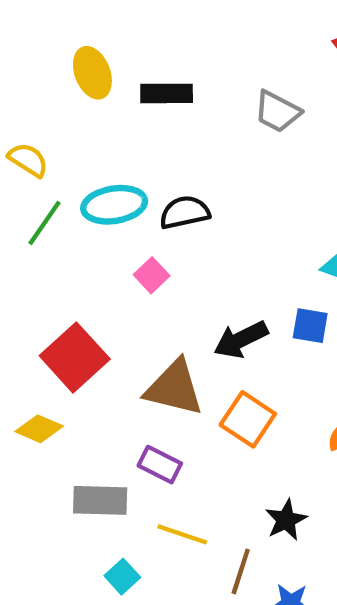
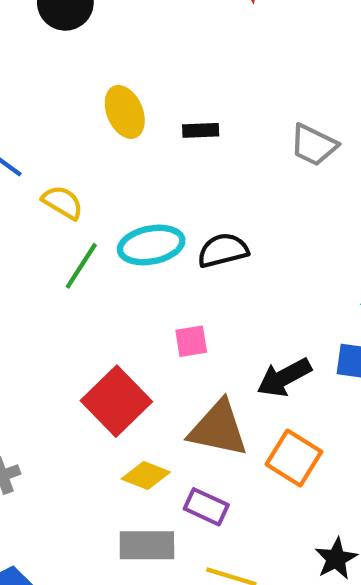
black rectangle: (167, 93) -> (201, 130), size x0.7
pink square: (152, 275) -> (191, 341), moved, turned 36
yellow diamond: (39, 429) -> (146, 476), moved

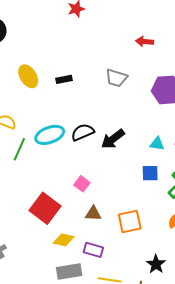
pink square: (191, 341) -> (82, 184), moved, turned -35
black arrow: (284, 377) -> (113, 139), moved
brown triangle: (218, 429) -> (93, 214), size x0.6
orange square: (294, 458) -> (130, 221), turned -35

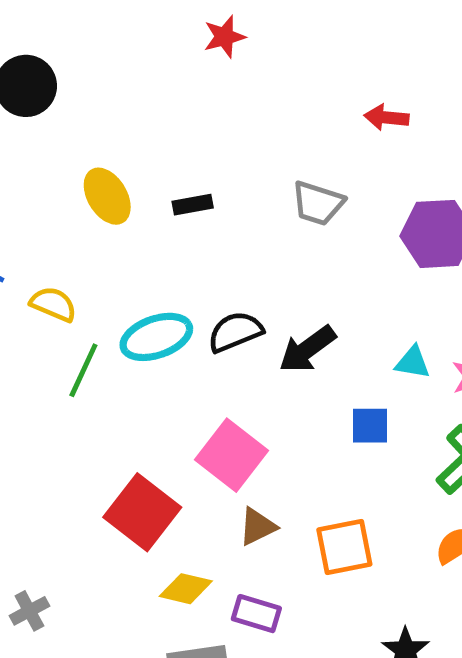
blue square: (150, 173) -> (370, 426), moved
pink square: (82, 184) -> (232, 455), size x1.8
brown triangle: (93, 214) -> (257, 527), turned -30

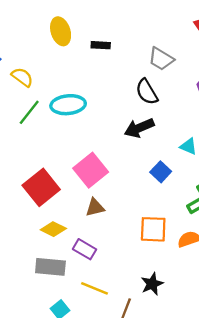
black semicircle: (235, 332) -> (147, 92), moved, turned -112
blue square: (370, 426) -> (161, 172), turned 30
orange square: (344, 547) -> (153, 229), moved

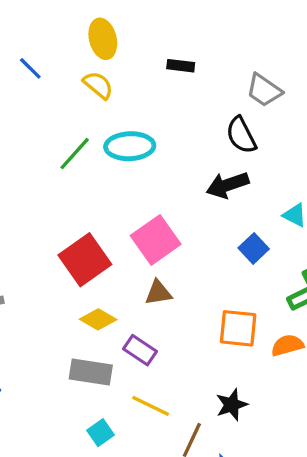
yellow ellipse: (61, 31) -> (103, 39), moved
yellow semicircle: (22, 77) -> (98, 85), moved

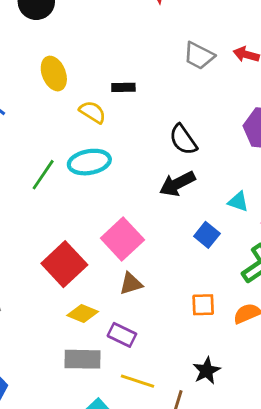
yellow semicircle: (98, 85) -> (93, 112), moved
gray trapezoid: (264, 90) -> (199, 56), moved
orange square: (238, 328) -> (203, 305), size x0.7

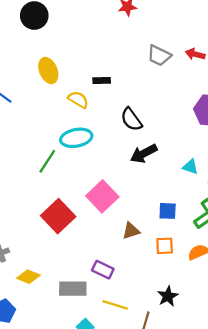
black semicircle: (183, 140) -> (131, 119), moved
green line: (43, 175) -> (47, 161), moved
blue square: (207, 235) -> (168, 211), moved, turned -36
brown triangle: (131, 284) -> (131, 231), moved
yellow diamond: (83, 313) -> (28, 277), moved

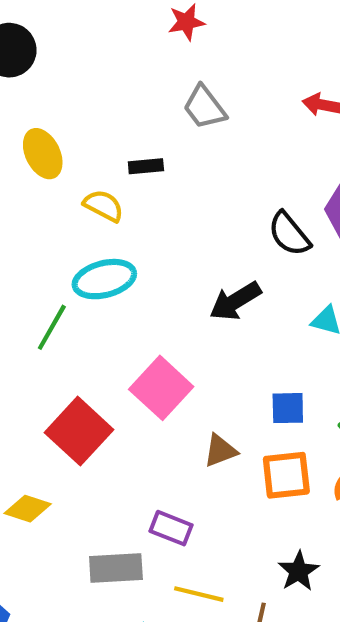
gray trapezoid: (159, 56) -> (204, 107), moved, turned 30
black semicircle: (131, 119) -> (289, 234), moved
orange square: (165, 246) -> (286, 475), size x1.4
yellow diamond: (28, 277) -> (28, 509), moved

